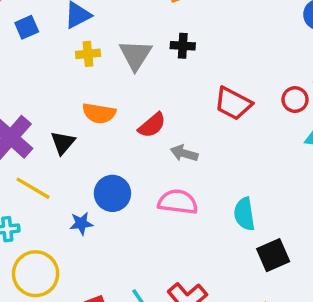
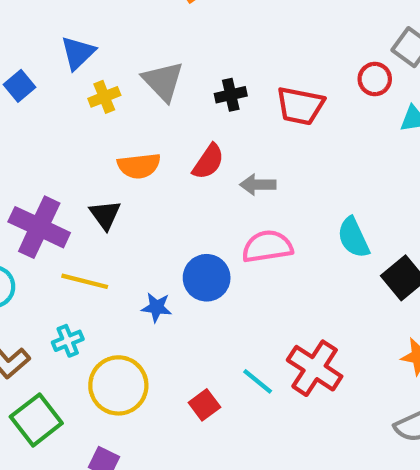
black cross: (183, 46) -> (231, 95), moved
blue circle: (112, 193) -> (207, 278), moved
blue star: (81, 223) -> (157, 307), turned 30

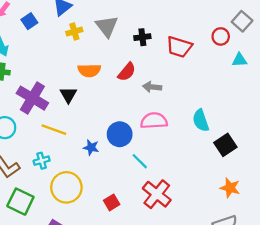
red cross: (315, 368) -> (157, 194), moved
cyan line: (258, 381) -> (140, 161), moved
green square: (36, 420) -> (20, 202), turned -32

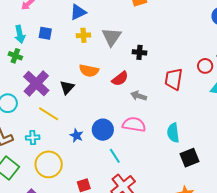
blue square: (29, 21) -> (45, 33), moved, turned 32
red trapezoid: (179, 47) -> (174, 79), moved, turned 70

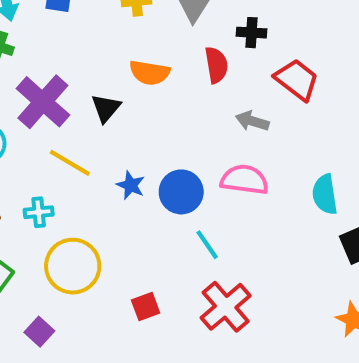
red semicircle: (120, 79) -> (216, 65), moved, turned -60
red trapezoid: (174, 79) -> (297, 80), moved, turned 120
blue star: (77, 135) -> (131, 185), moved

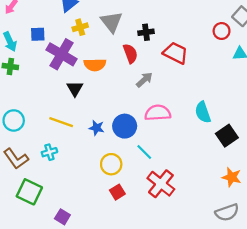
purple cross: (43, 102) -> (62, 54), moved
gray arrow: (252, 121) -> (144, 80), moved, turned 132
yellow circle: (73, 266) -> (111, 164), moved, size x0.7

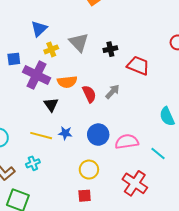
red semicircle: (130, 53) -> (89, 94), moved
pink semicircle: (158, 113) -> (127, 142), moved
blue star: (97, 128) -> (65, 133), moved
cyan line: (144, 152) -> (158, 153), moved
red square: (117, 192) -> (85, 196), moved, turned 32

